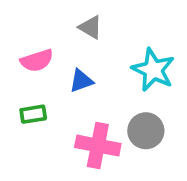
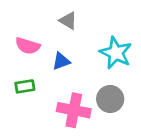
pink semicircle: (37, 61) -> (28, 46), turned 35

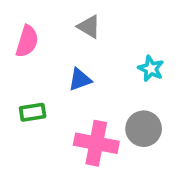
pink semicircle: (28, 46) -> (27, 41), moved, turned -90
cyan star: (116, 53) -> (151, 69), size x0.6

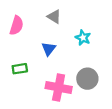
cyan star: (151, 69) -> (83, 38), moved
blue triangle: (80, 80) -> (49, 49), turned -32

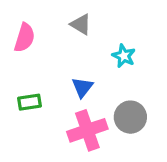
blue triangle: (49, 49) -> (82, 87), moved
pink cross: (59, 87) -> (87, 130), turned -30

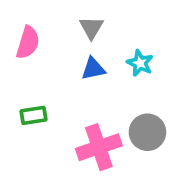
gray triangle: (81, 24) -> (91, 28), turned 30
blue triangle: (82, 87) -> (93, 69), moved, turned 40

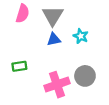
gray triangle: (91, 28) -> (53, 16), size x1.5
pink semicircle: (28, 43) -> (23, 14), moved

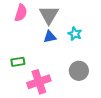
pink cross: (57, 85) -> (39, 82), moved

